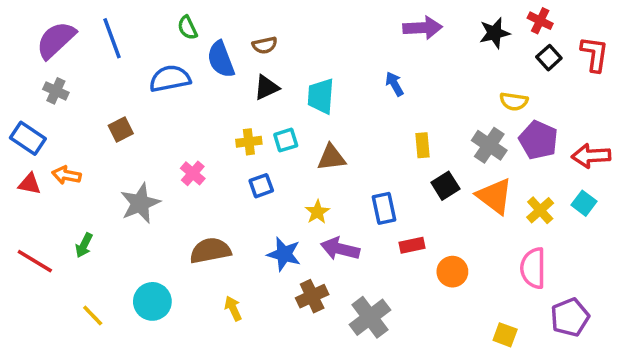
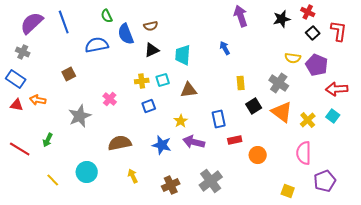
purple arrow: (423, 28) -> (241, 16), turned -105
gray cross: (56, 91) -> (23, 52), moved
purple pentagon: (538, 140) -> (317, 65), moved
brown cross: (312, 296) -> (171, 185), moved

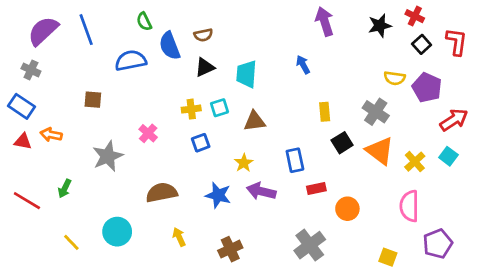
brown square: (69, 74) -> (93, 100), turned 32
red arrow: (337, 89) -> (454, 120), turned 150
gray cross: (211, 181) -> (310, 245), moved

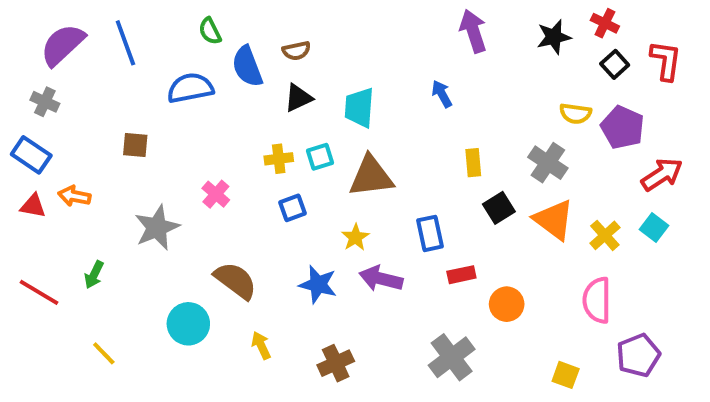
brown triangle: (255, 121) -> (371, 176), size x1.4
brown semicircle: (162, 193) -> (235, 281), turned 48
cyan circle: (117, 232) -> (188, 324), moved

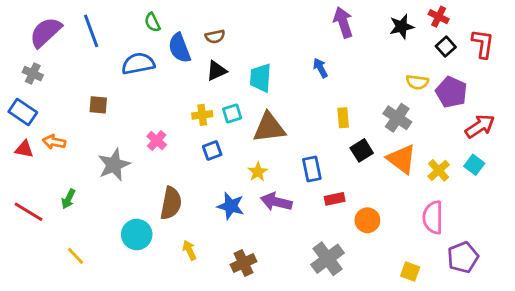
brown semicircle: (235, 281) -> (171, 203), turned 64

